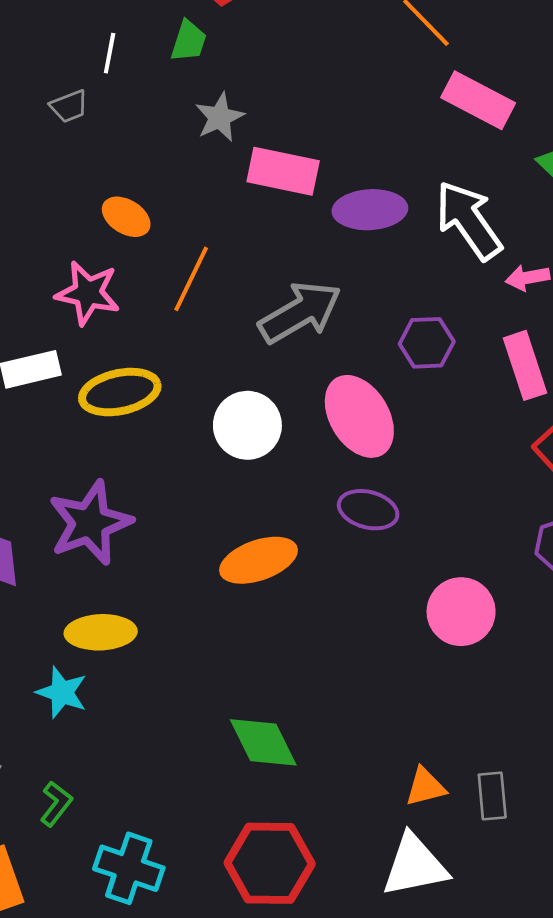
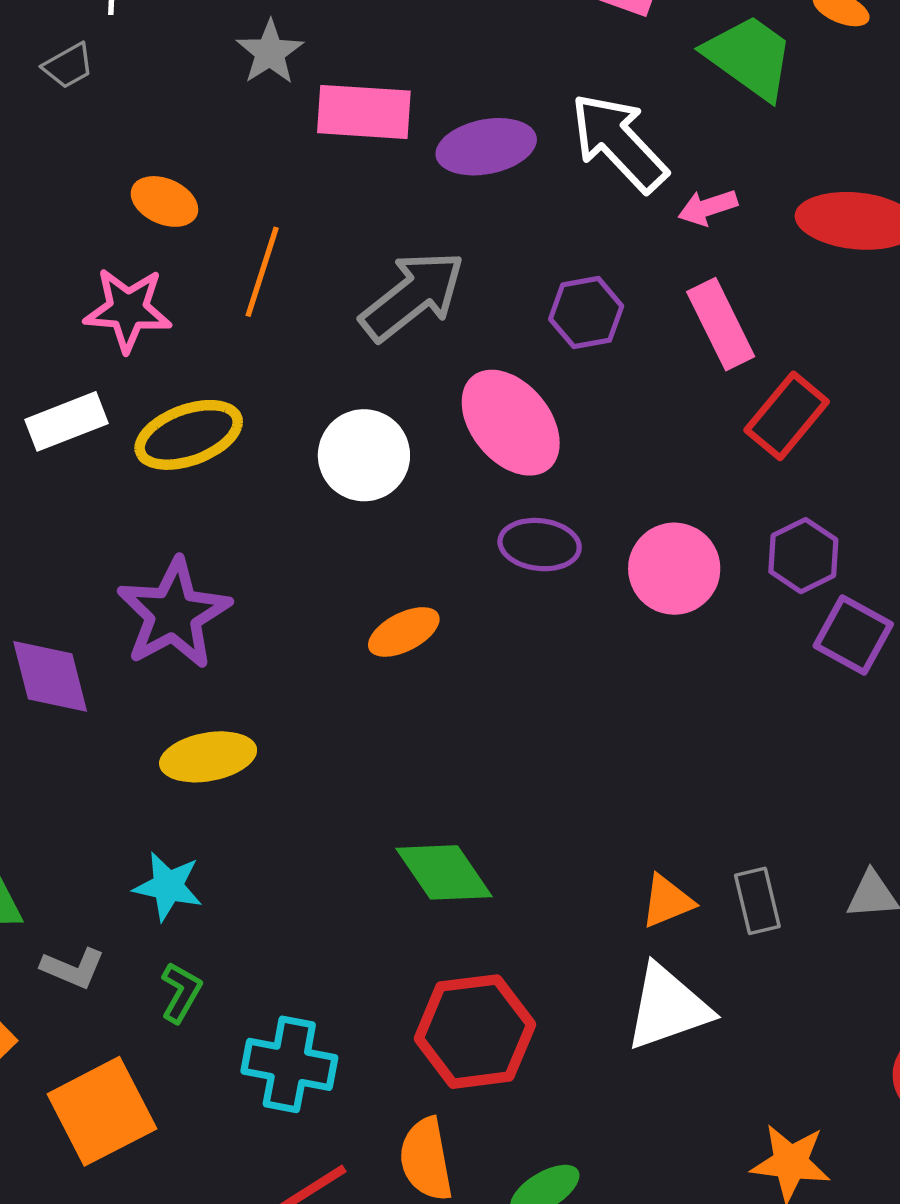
orange ellipse: (259, 560) -> (404, 632), size x0.7
pink circle: (461, 612) -> (674, 569), moved
cyan star: (62, 692) -> (168, 886), moved

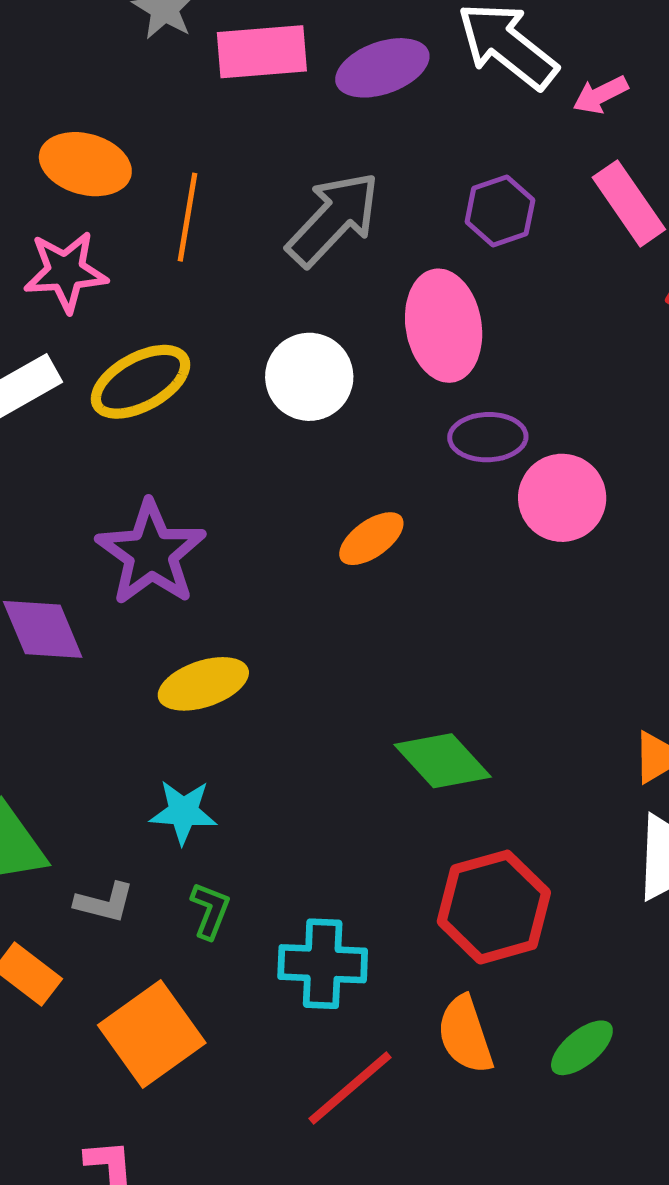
orange ellipse: (164, 201) -> (85, 164), size x1.4
pink ellipse: (511, 423) -> (444, 326), turned 38
pink circle: (674, 569) -> (562, 498), moved

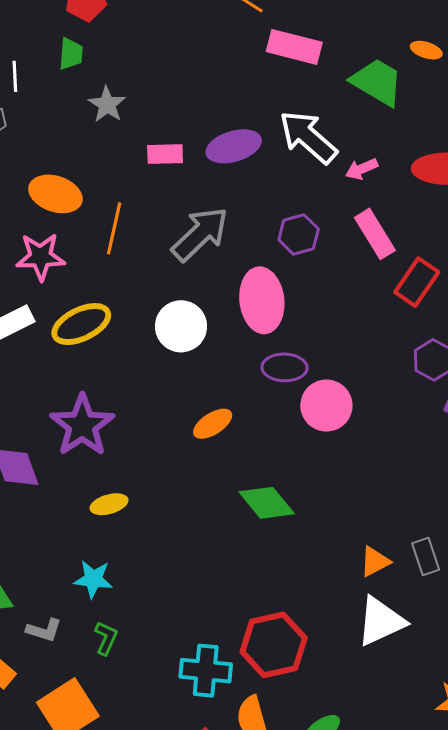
pink rectangle: (262, 52) -> (165, 154), moved, size x0.7
yellow ellipse: (203, 684) -> (109, 504), size x0.7
green diamond: (443, 761) -> (267, 503), moved
cyan cross: (323, 964) -> (206, 671), moved

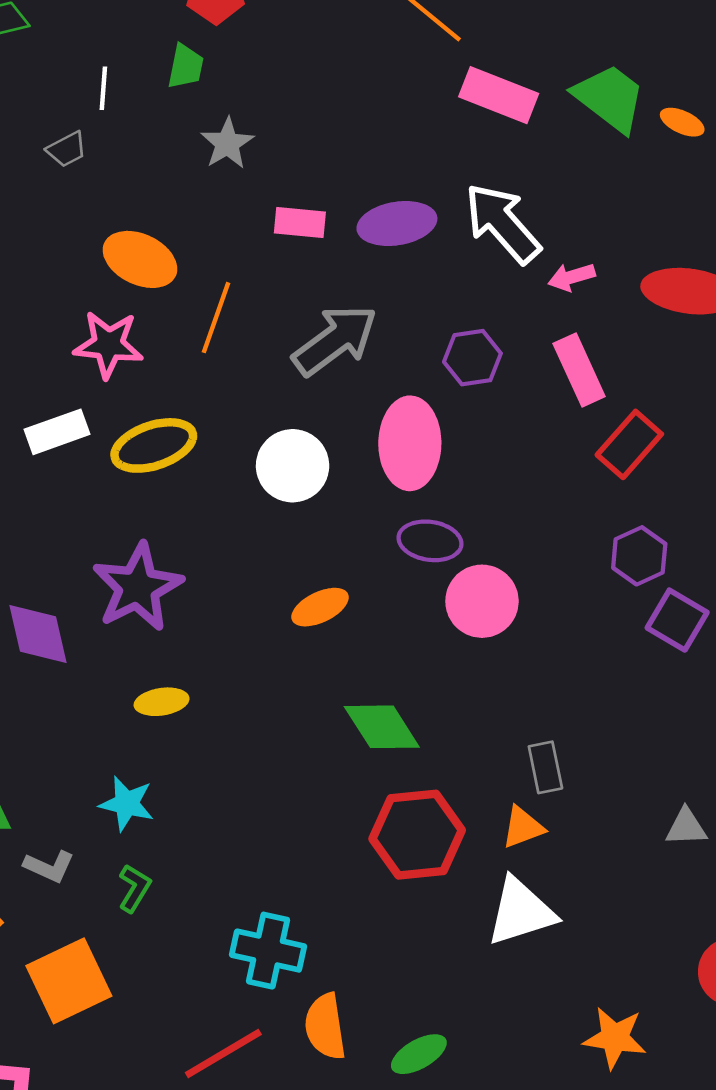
green trapezoid: (377, 82) -> (610, 98), moved
gray rectangle: (426, 557) -> (545, 767), moved
red hexagon: (274, 645) -> (417, 835), moved

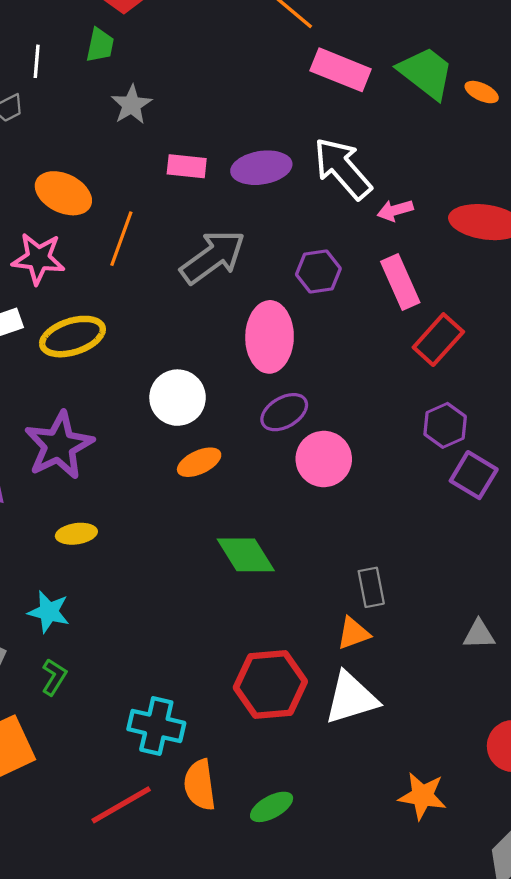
white circle: (293, 466) -> (178, 398), moved
purple ellipse: (430, 541) -> (284, 412), turned -39
red hexagon: (417, 835) -> (270, 685), moved

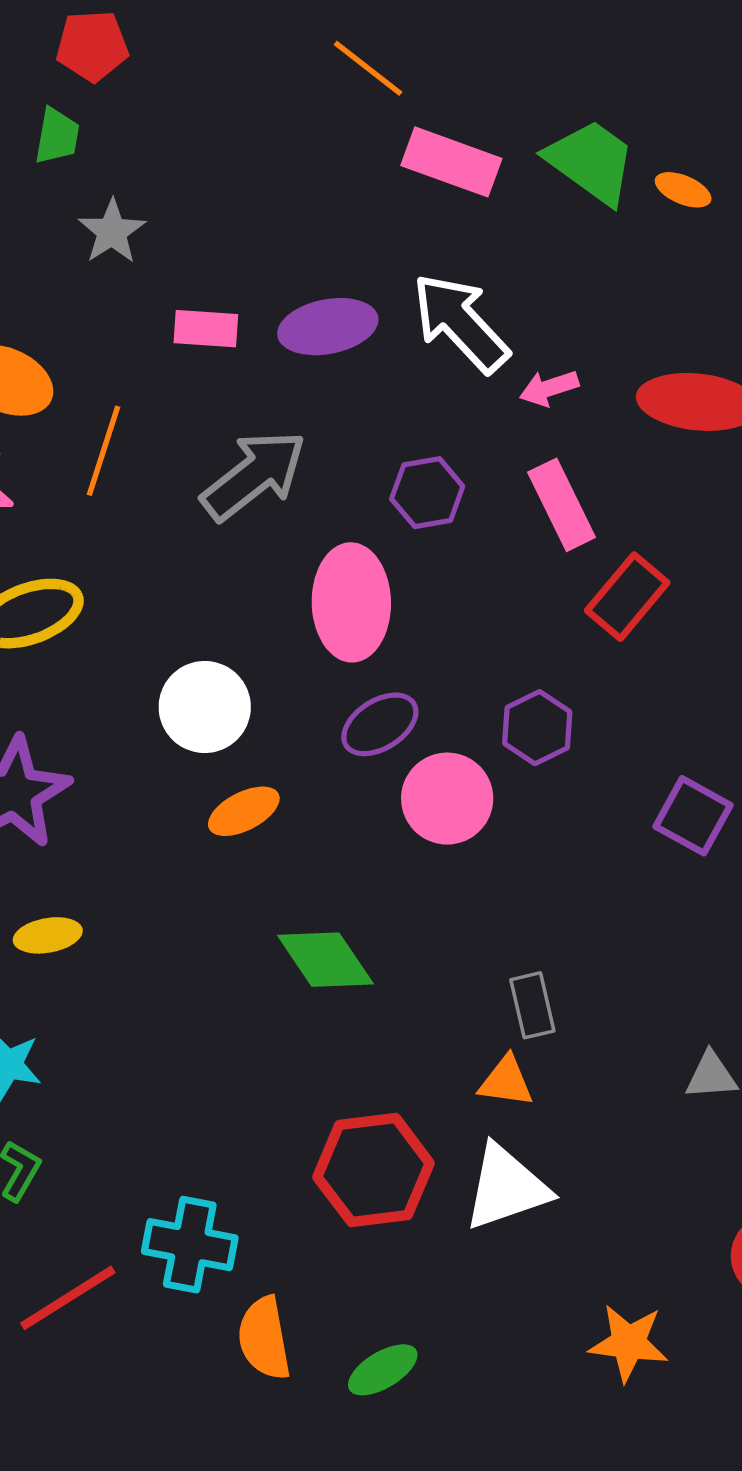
purple hexagon: (445, 425) -> (537, 728), moved
orange triangle: (353, 633) -> (506, 1081), turned 30
red line: (121, 805) -> (68, 1298), moved

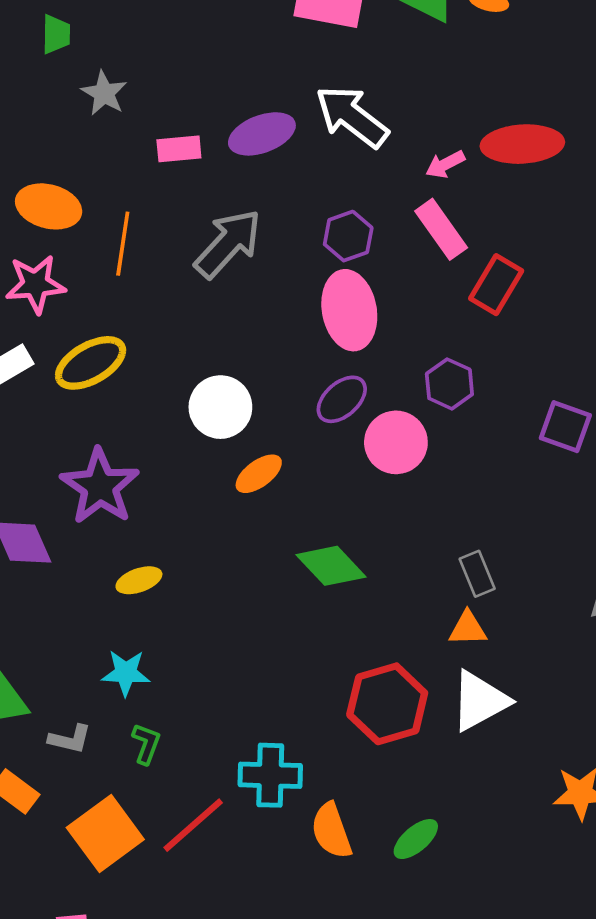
pink arrow: (549, 388) -> (445, 164), moved
pink ellipse: (351, 602) -> (349, 310), moved

